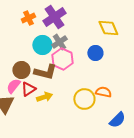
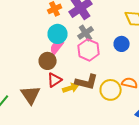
cyan circle: (42, 45) -> (58, 34), moved
brown L-shape: (45, 72) -> (87, 82), moved
pink semicircle: (13, 86) -> (57, 47), moved

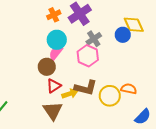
gray cross: (86, 33) -> (94, 39), moved
blue circle: (122, 44) -> (123, 35), moved
brown triangle: (31, 95) -> (53, 111), moved

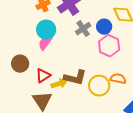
blue circle: (123, 35) -> (104, 27), moved
pink hexagon: (88, 56) -> (109, 46), moved
brown circle: (47, 67) -> (20, 64), moved

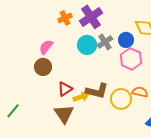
cyan circle: (46, 30) -> (87, 45), moved
pink semicircle: (45, 43) -> (46, 47), moved
brown circle: (20, 64) -> (43, 67), moved

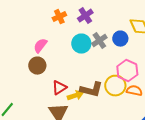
purple cross: (91, 17) -> (85, 16), size x0.7
pink hexagon: (131, 59) -> (127, 71), moved
yellow circle: (121, 99) -> (115, 86), moved

